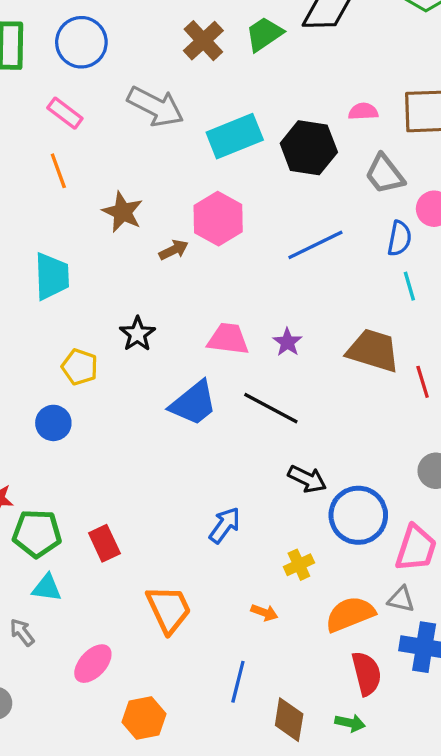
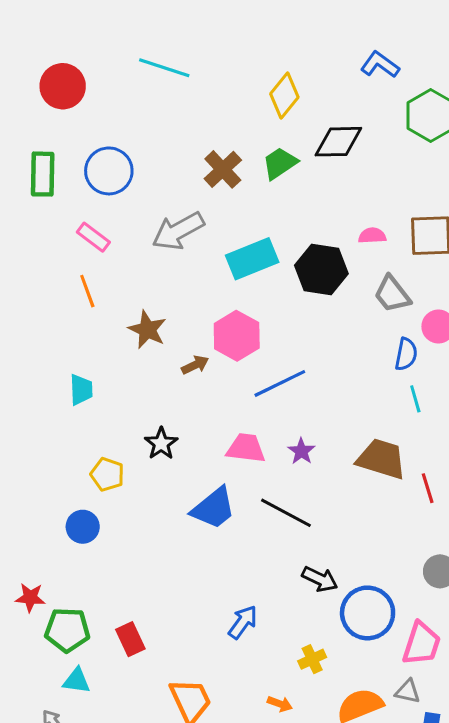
gray arrow: (156, 107) -> (178, 231), turned 124
blue line: (315, 245) -> (280, 383), moved
cyan trapezoid: (52, 276) -> (81, 390), size x0.7

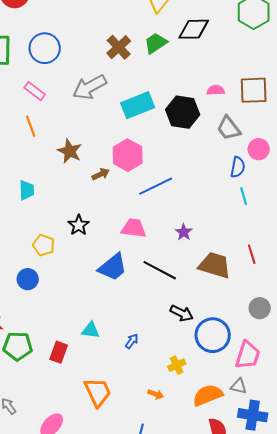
purple star: (301, 451) -> (184, 232), moved
brown trapezoid: (381, 459) -> (215, 265), moved
blue arrow: (243, 622) -> (132, 341), size x0.7
red rectangle: (130, 639) -> (59, 352), turned 45
cyan triangle: (76, 681) -> (91, 330), moved

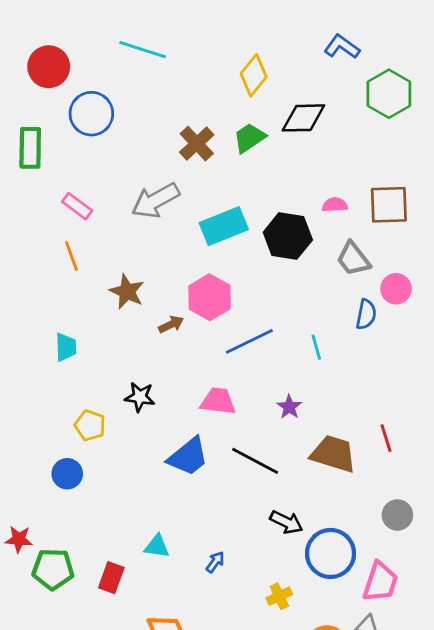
blue circle: (45, 48) -> (91, 114), moved
cyan line: (244, 196) -> (316, 347), moved
black star: (79, 225) -> (140, 397), turned -30

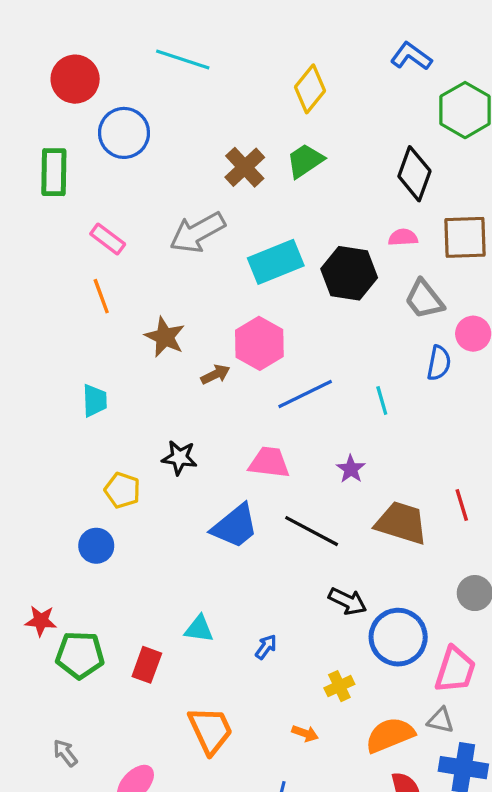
black diamond: (303, 118) -> (414, 174), moved, turned -69

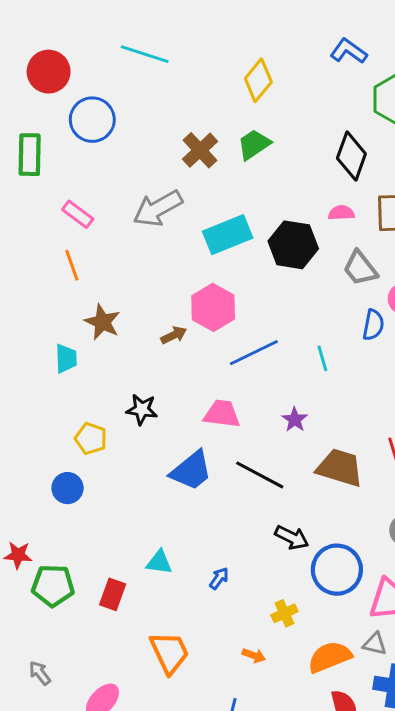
brown star: (165, 337) -> (102, 322), moved

